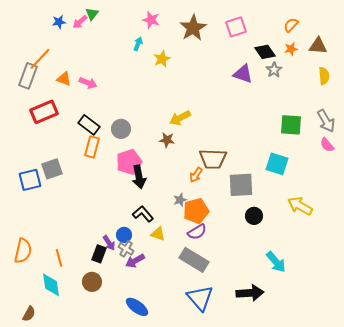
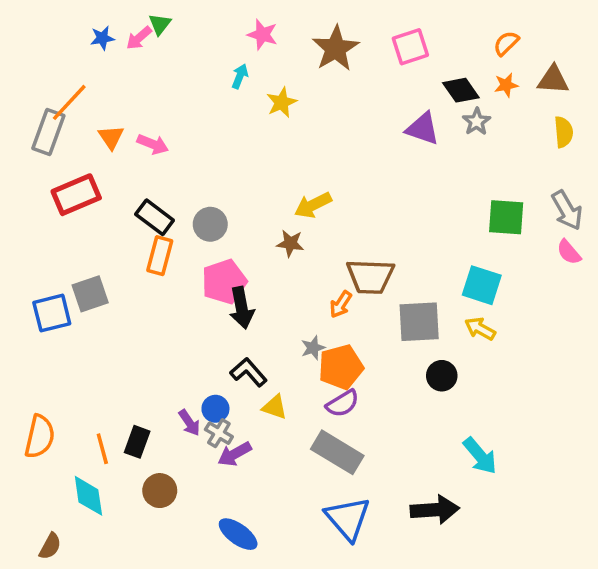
orange triangle: (64, 79) -> (111, 137), turned 35
yellow arrow: (300, 206) -> (480, 329), moved, size x0.7
black rectangle: (99, 254) -> (137, 442), moved

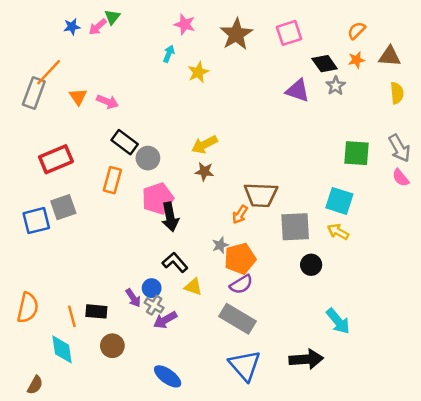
red rectangle: (76, 195) -> (56, 159), moved
yellow arrow: (313, 205) -> (204, 145), moved
black rectangle: (155, 217) -> (125, 142), moved
black rectangle: (137, 442) -> (96, 311), turned 75

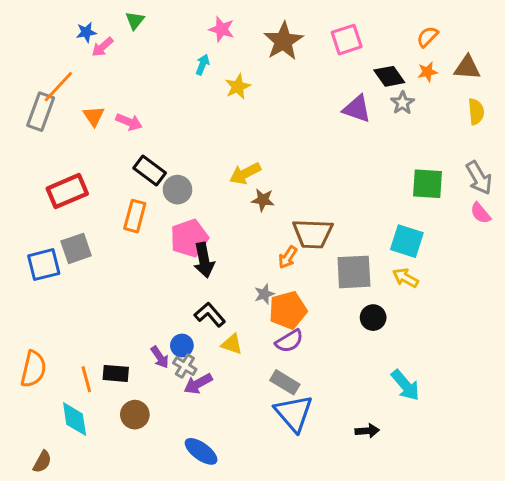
pink arrow: (98, 27) -> (102, 47), moved
brown star: (204, 172) -> (263, 200), moved
gray rectangle: (237, 319) -> (285, 382), size x0.7
black arrow: (306, 359) -> (367, 431), size x0.6
blue triangle: (245, 365) -> (294, 413), moved

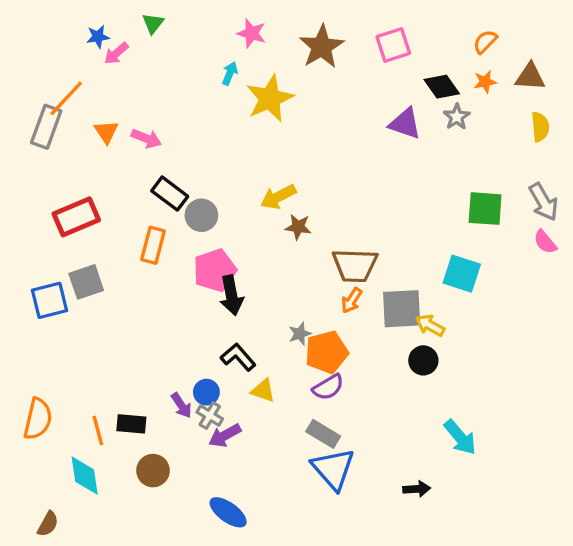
yellow star: (238, 87) -> (270, 98), size x1.6
orange arrow: (288, 257) -> (352, 300), moved
yellow arrow: (405, 278) -> (430, 325), moved

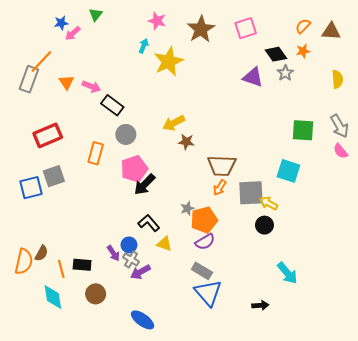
brown triangle: (530, 77) -> (331, 31), moved
black rectangle: (170, 194) -> (112, 105), moved
black arrow: (231, 295) -> (145, 184), turned 55
brown semicircle: (48, 524) -> (41, 253), moved

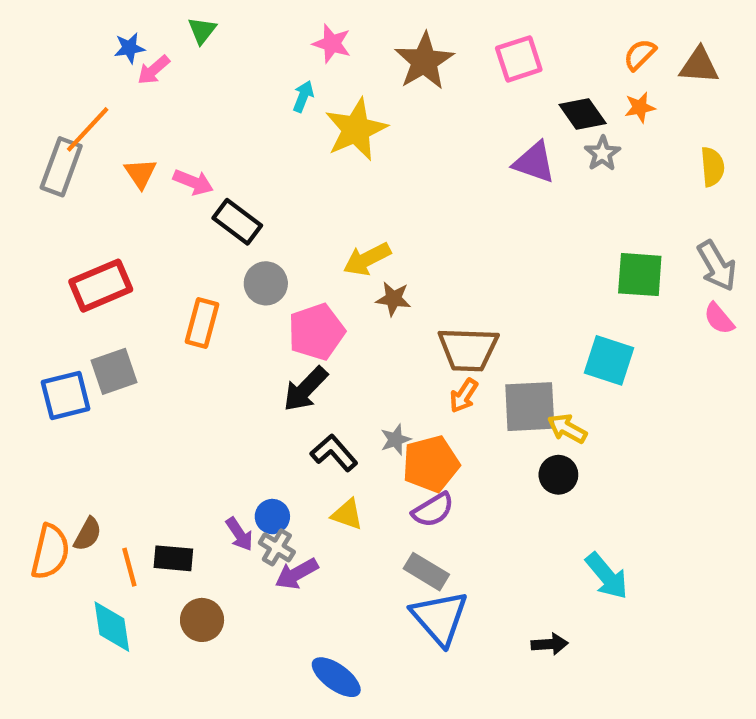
pink pentagon: (134, 169) -> (316, 332), moved
black L-shape: (149, 223) -> (334, 453), moved
blue ellipse: (143, 320) -> (336, 677), moved

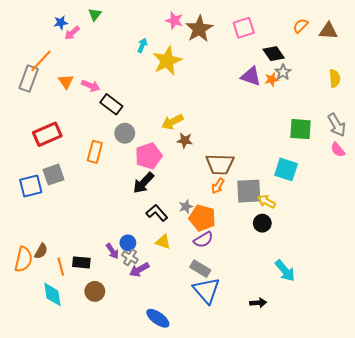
pink star: (332, 44) -> (174, 21), moved
orange star: (640, 107) -> (272, 79), moved
orange pentagon: (431, 464) -> (202, 218), turned 30

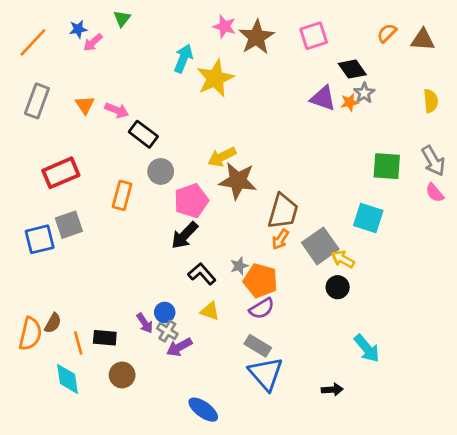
cyan arrow: (142, 45) -> (183, 58), size x1.5
orange line: (41, 61) -> (33, 42), moved
brown star: (185, 140) -> (238, 181), size x1.8
brown trapezoid: (220, 164) -> (283, 211), turned -76
gray square: (249, 191) -> (320, 246), turned -32

